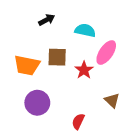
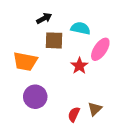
brown square: (57, 57) -> (54, 40), moved
brown triangle: (112, 100) -> (95, 109), moved, turned 32

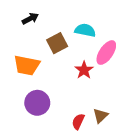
black arrow: (44, 18) -> (30, 19), moved
brown square: (54, 40) -> (57, 43), turned -30

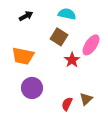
cyan semicircle: (85, 30) -> (67, 14), moved
brown square: (57, 43) -> (59, 37), moved, turned -30

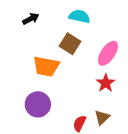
orange trapezoid: (23, 56) -> (46, 66), moved
red star: (72, 60) -> (106, 83), moved

